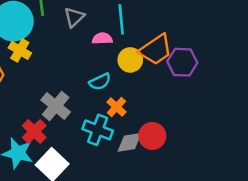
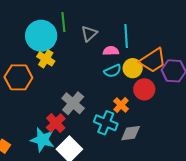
cyan semicircle: (100, 82) -> (113, 71), moved
red circle: (152, 136) -> (144, 89), moved

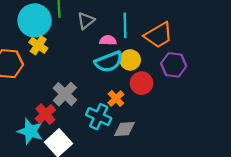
orange trapezoid: (153, 60) -> (159, 35), moved
cyan semicircle: (113, 71) -> (109, 62), size x1.5

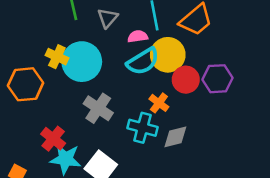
cyan circle: (35, 20) -> (82, 62), moved
yellow circle: (130, 60) -> (168, 55), size x1.4
purple hexagon: (174, 65) -> (218, 79), moved
red cross: (45, 114) -> (53, 139), moved

